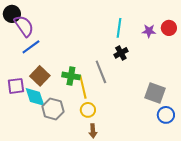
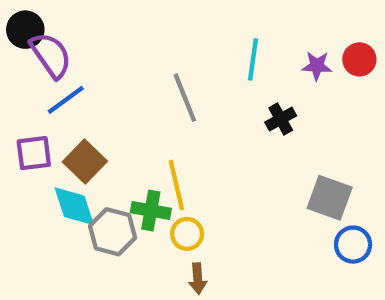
black cross: (121, 53) -> (281, 119), moved
gray line: (101, 72) -> (185, 98), moved
green cross: (71, 76) -> (151, 210), moved
purple square: (16, 86) -> (34, 153), moved

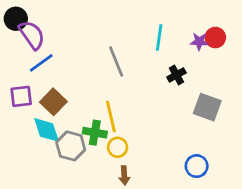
red circle: (359, 59) -> (215, 37), moved
gray square: (330, 198) -> (207, 107), moved
blue circle: (353, 245) -> (197, 166), moved

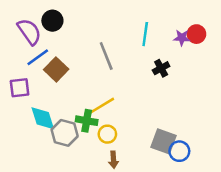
black circle: (16, 19) -> (52, 21), moved
brown square: (53, 102) -> (56, 69), moved
gray square: (207, 107) -> (163, 141), moved
yellow line: (111, 117) -> (101, 106), turned 72

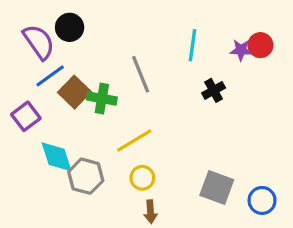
purple square: (20, 88) -> (26, 116), turned -30
green cross: (87, 121) -> (102, 99), moved
blue circle: (179, 151) -> (262, 200), moved

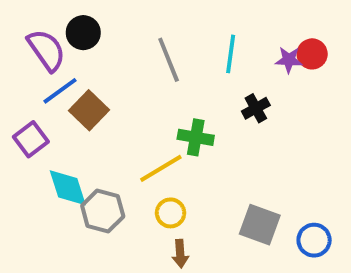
gray line: (141, 74) -> (169, 60), moved
green cross: (102, 99) -> (196, 137), moved

